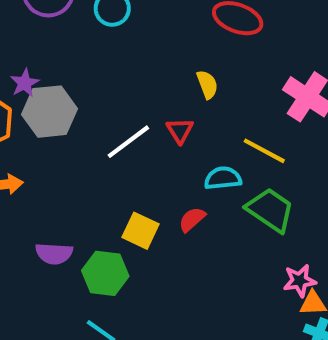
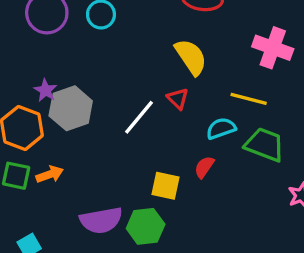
yellow semicircle: (207, 84) -> (191, 57), size x1.6
purple semicircle: (54, 254) -> (101, 220), size x1.4

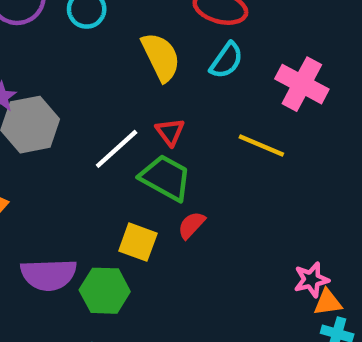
yellow semicircle: (191, 57) -> (161, 57), moved
cyan semicircle: (221, 128) -> (226, 60), moved, turned 136
green trapezoid: (265, 145) -> (165, 178), moved

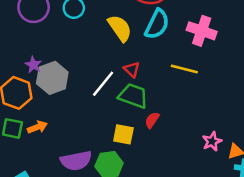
cyan semicircle: (226, 60) -> (157, 24), size x1.4
pink star: (311, 280) -> (212, 141), moved

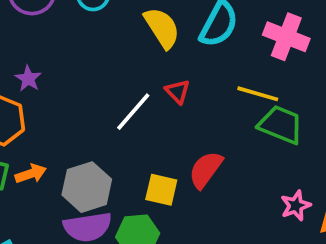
gray hexagon: (52, 78) -> (87, 187), moved
green trapezoid: (133, 96) -> (281, 125), moved
red semicircle: (152, 120) -> (206, 170), size x1.5

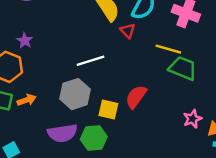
red triangle: (178, 92) -> (128, 31), moved
white line: (133, 112) -> (90, 61), turned 32
gray hexagon: (87, 187) -> (75, 94), moved

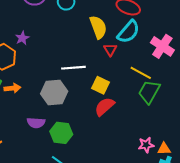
green trapezoid: (183, 68) -> (149, 92), turned -95
yellow square: (108, 109) -> (101, 85), moved
pink star: (192, 119) -> (146, 145), moved
purple semicircle: (62, 133) -> (36, 123), size x0.7

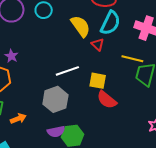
orange arrow: (12, 88) -> (18, 119), moved
red semicircle: (105, 107) -> (107, 100), turned -85
purple semicircle: (36, 123) -> (56, 132), moved

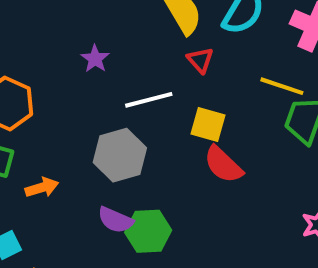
red triangle: (98, 44) -> (200, 60), moved
purple star: (11, 56) -> (95, 59), moved
purple semicircle: (56, 132) -> (115, 220), turned 30

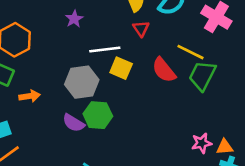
yellow square: (208, 125) -> (121, 68), moved
red semicircle: (223, 165) -> (164, 70), moved
green hexagon: (148, 231) -> (98, 115), moved

